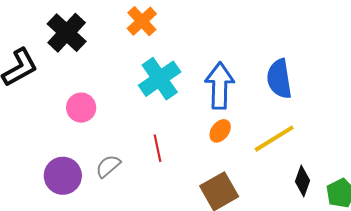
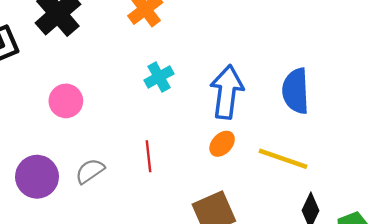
cyan cross: (160, 79) -> (159, 77), size x0.6
yellow line: (274, 139) -> (283, 159), turned 45

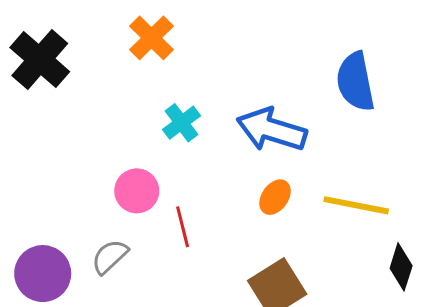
blue semicircle: (296, 91) -> (355, 82), moved
blue arrow: (227, 92) -> (272, 130), turned -72
pink circle: (66, 101) -> (137, 191), moved

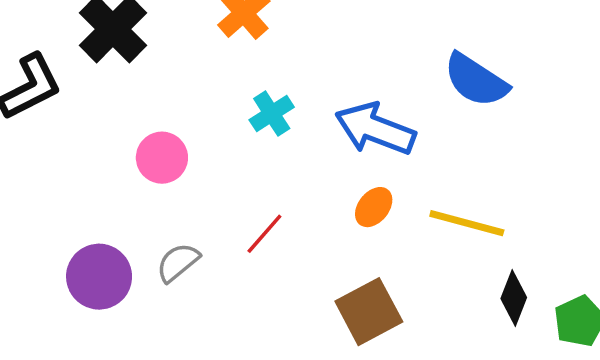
blue semicircle: (355, 82) -> (476, 80), turned -50
pink circle: (137, 191) -> (162, 158), moved
red line: (183, 227) -> (264, 234), turned 51

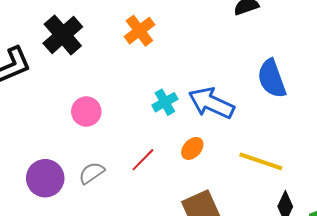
blue semicircle: (476, 80) -> (272, 79), turned 33
cyan cross: (272, 114) -> (165, 102), moved
orange ellipse: (374, 207) -> (192, 148), moved

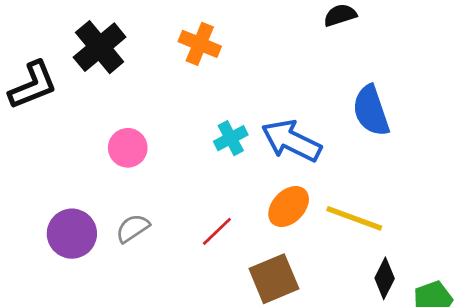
orange cross: (139, 31) -> (200, 44), turned -32
orange ellipse: (192, 148) -> (289, 207), moved, size x1.4
red line: (143, 160) -> (217, 231), moved

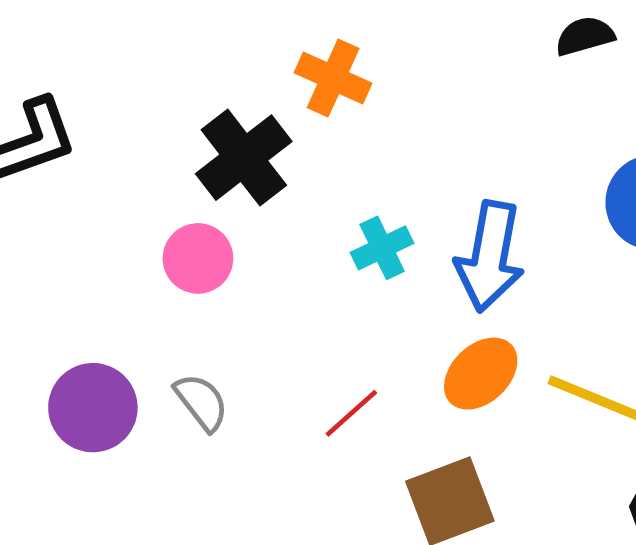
black cross: (100, 47) -> (244, 158), moved
blue arrow: (291, 141) -> (490, 256), turned -108
gray semicircle: (133, 228) -> (201, 402), turned 84

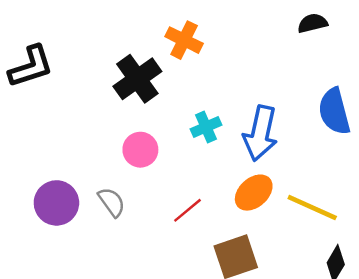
pink circle: (198, 258) -> (140, 150), moved

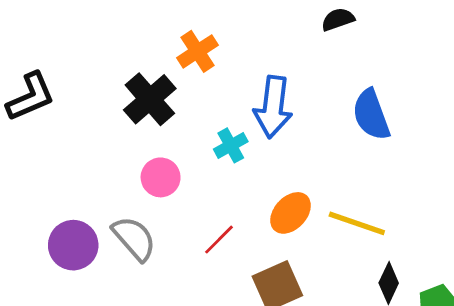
orange cross: (184, 40) -> (197, 51), turned 36
blue arrow: (260, 133) -> (273, 107), moved
gray semicircle: (112, 202) -> (134, 238), size x1.4

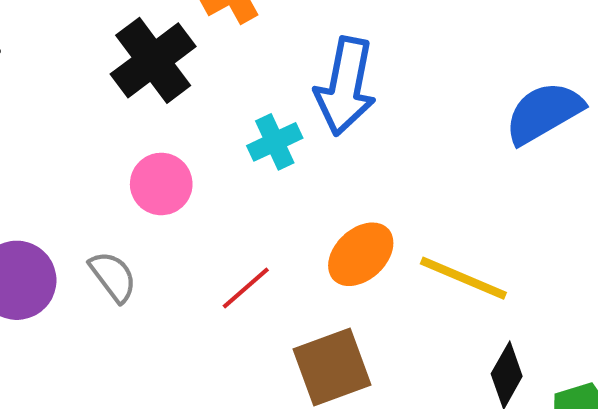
blue semicircle: (371, 115) -> (544, 113), moved, turned 76
gray semicircle: (134, 238) -> (113, 277), size x0.7

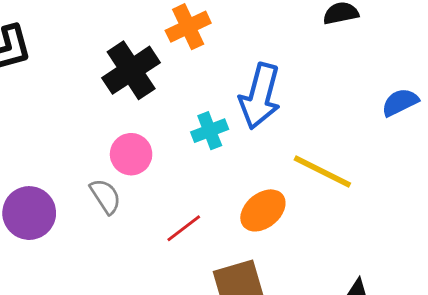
blue semicircle: (544, 113) -> (400, 102), moved, size x0.7
gray semicircle: (113, 277) -> (105, 196), moved
yellow line: (463, 278) -> (322, 172), moved

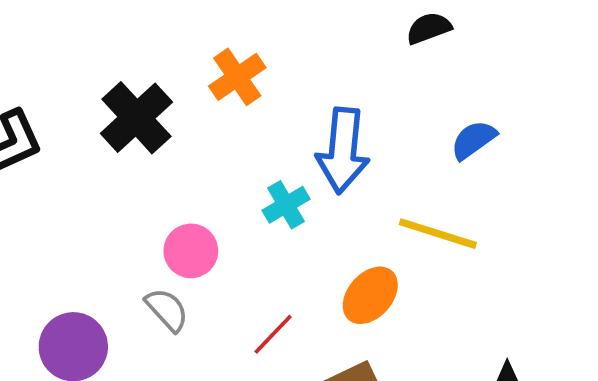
black cross: (131, 70) -> (136, 118), moved
blue semicircle: (400, 102) -> (474, 140), moved

